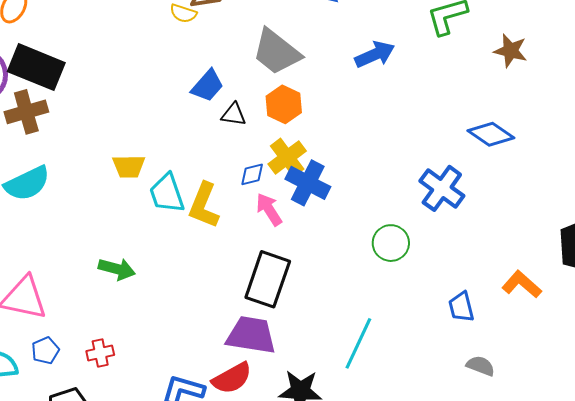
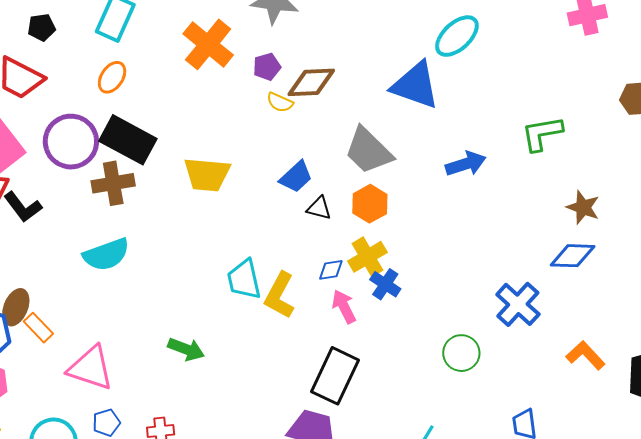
brown star: (511, 51) -> (583, 207), moved
blue diamond: (491, 134) -> (573, 256), turned -39
yellow trapezoid: (129, 166) -> (207, 175), moved, size x1.4
blue cross: (308, 183) -> (385, 284), size x0.7
orange L-shape: (522, 284) -> (585, 355), moved

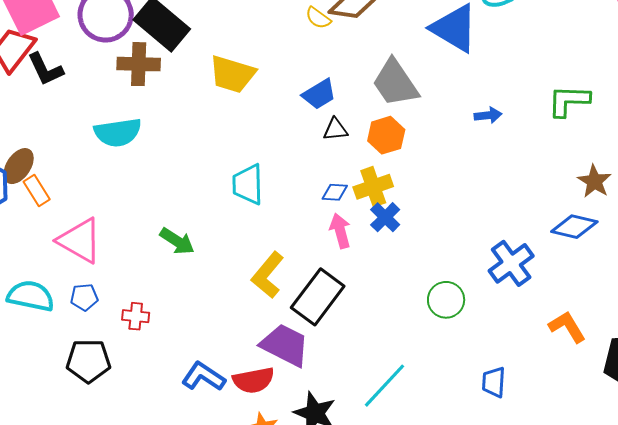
blue arrow: (466, 164) -> (488, 115), size x0.7
black triangle: (319, 208) -> (335, 129), turned -32
yellow L-shape: (280, 295) -> (268, 275), moved

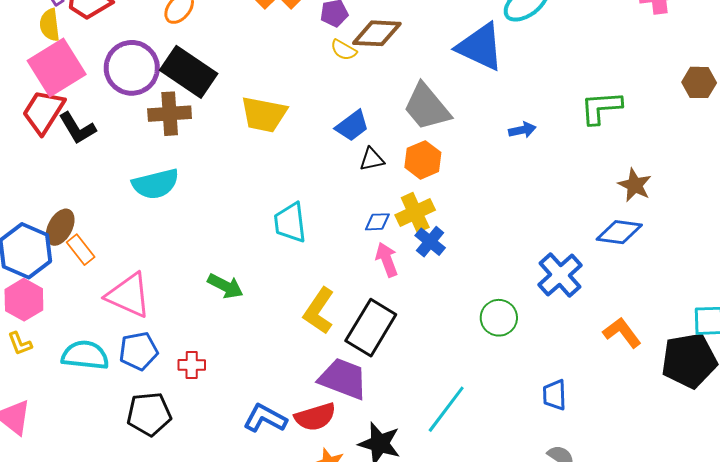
blue pentagon: (84, 297) -> (139, 351), size x1.4

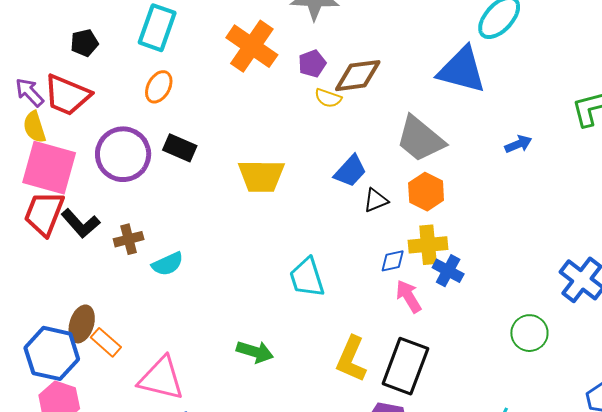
pink square: (57, 67) -> (49, 168), turned -32
black rectangle: (189, 72) -> (180, 148), size x0.6
brown cross: (170, 114) -> (129, 239), moved, size x0.7
cyan semicircle: (156, 184) -> (168, 264), size x0.7
yellow cross: (415, 212) -> (428, 245), turned 30

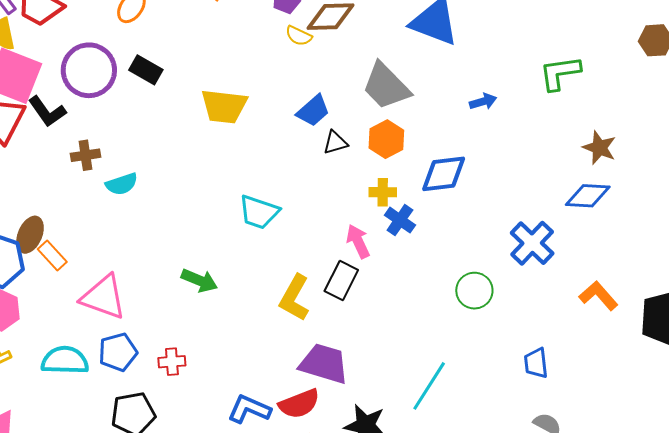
black L-shape: (80, 223) -> (47, 112), moved
yellow cross: (428, 245) -> (383, 192), size x0.7
blue diamond: (393, 261) -> (444, 174), moved, size x1.8
cyan trapezoid: (307, 278) -> (259, 212), turned -60
black rectangle: (405, 366) -> (341, 281), moved, size x0.7

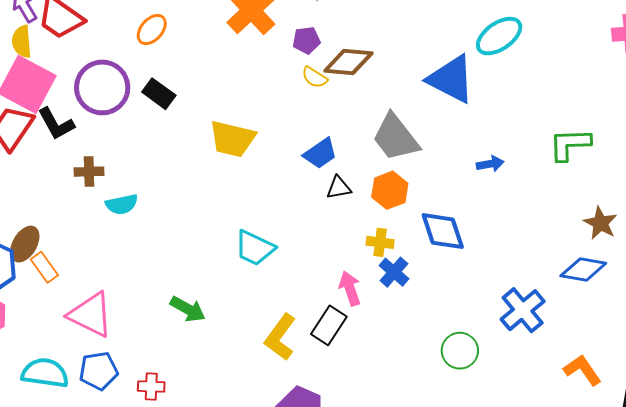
blue diamond: (444, 174) -> (443, 231), turned 72

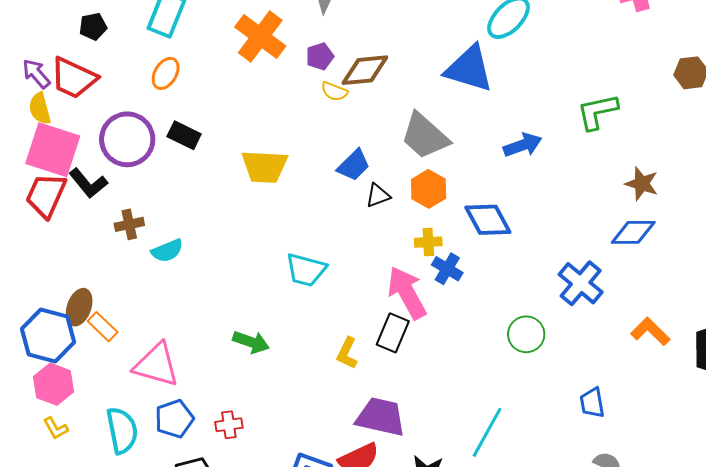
blue arrow: (490, 164) -> (523, 145), size x1.4
pink arrow: (350, 288) -> (407, 293), size x1.6
yellow L-shape: (280, 337) -> (347, 353), size x0.7
cyan semicircle: (45, 373) -> (122, 430), turned 81

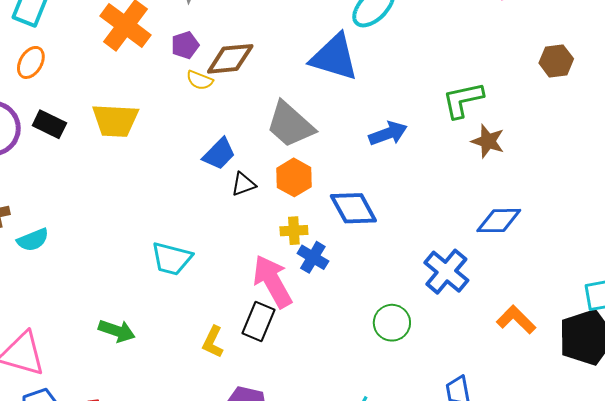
yellow trapezoid: (265, 167) -> (115, 120), moved
brown star: (642, 184) -> (488, 141), moved

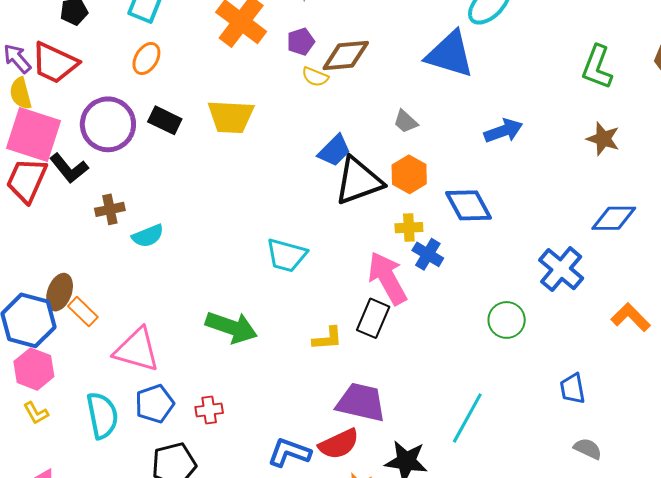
green L-shape: (463, 100) -> (597, 67), moved, turned -57
gray trapezoid: (290, 125) -> (405, 122), size x0.5
black triangle: (243, 184) -> (359, 181), size x2.0
green arrow: (117, 331) -> (231, 327), size x1.4
yellow L-shape: (213, 342) -> (327, 339), turned -120

